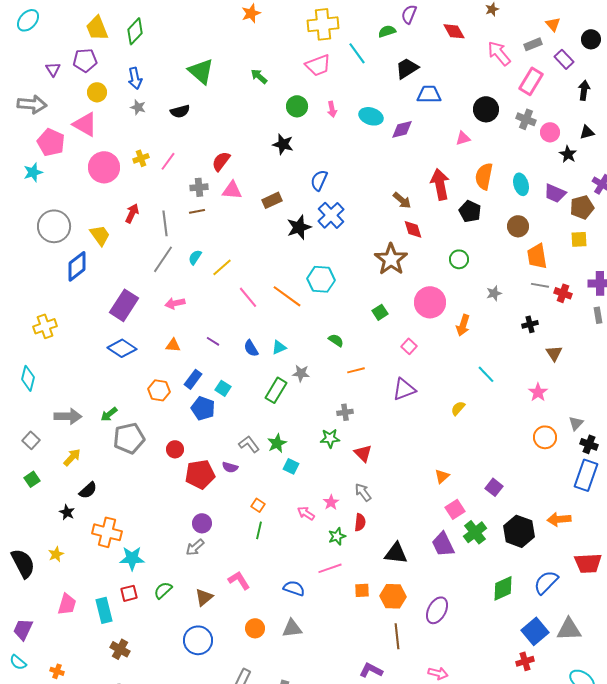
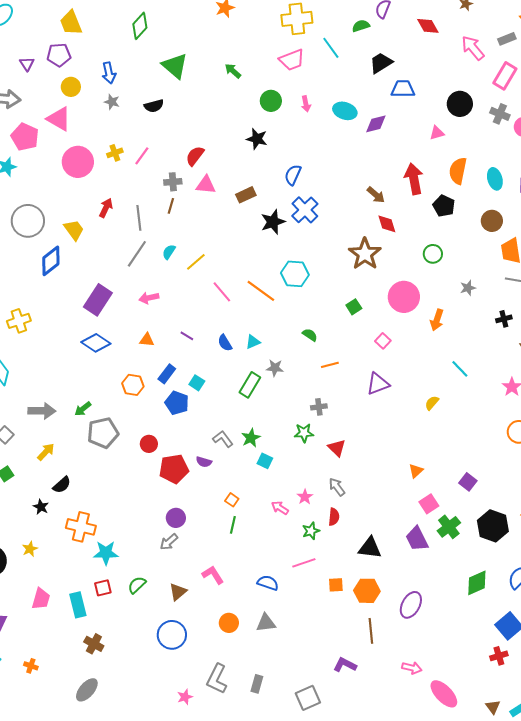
green diamond: (135, 31) -> (140, 26), moved
brown line: (197, 211) -> (171, 206), turned -63

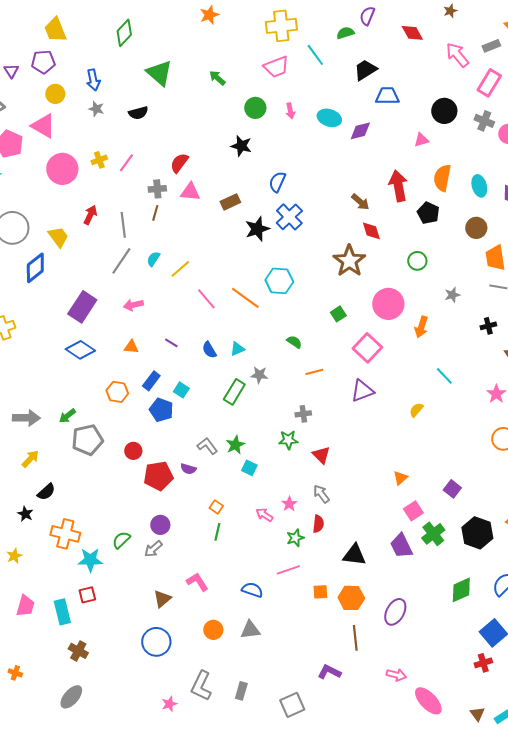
pink square: (383, 341) -> (367, 348), size x1.8
green semicircle: (137, 585) -> (121, 540), moved

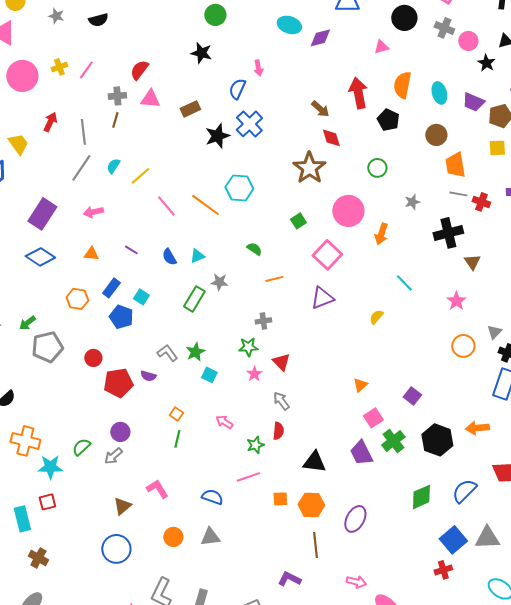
pink arrow: (290, 111) -> (258, 68), moved
black cross: (488, 326) -> (448, 233), size x1.8
pink star: (289, 504) -> (254, 374), moved

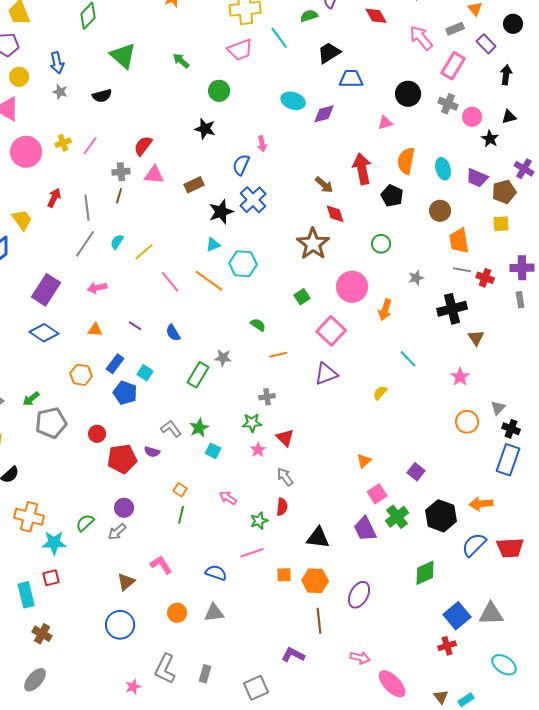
cyan triangle: (197, 256) -> (213, 245), moved
blue semicircle: (464, 491) -> (474, 545), moved

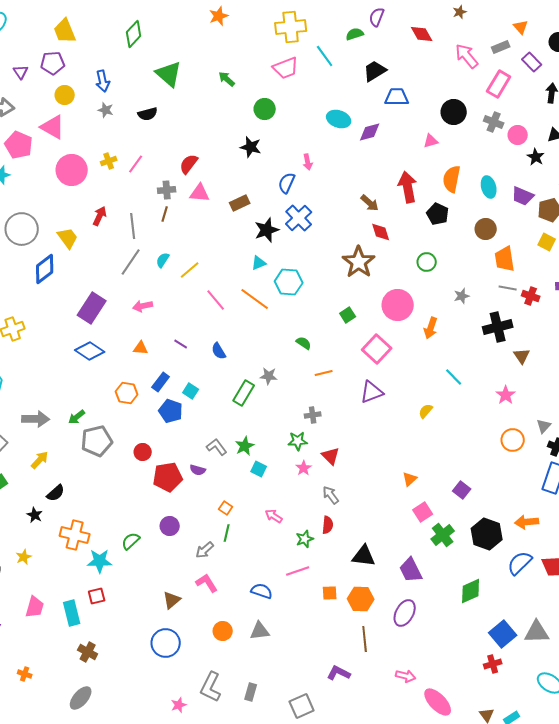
yellow square: (501, 224) -> (547, 242), turned 30
purple trapezoid: (365, 529) -> (411, 570), moved
gray arrow: (117, 532) -> (205, 550), moved

